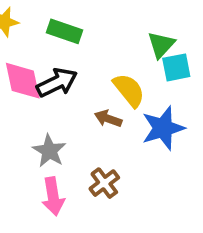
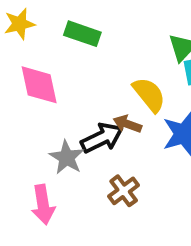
black arrow: (57, 83) -> (102, 138), moved
pink arrow: (53, 196) -> (43, 205), moved

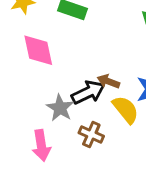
yellow semicircle: (149, 95) -> (126, 110), moved
brown cross: (124, 191) -> (91, 135), moved, turned -30

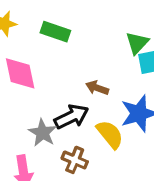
brown arrow: (108, 81) -> (97, 88), moved

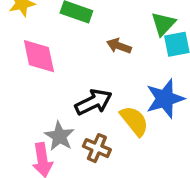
brown arrow: (97, 88) -> (119, 46), moved
gray star: (43, 133) -> (59, 136), moved

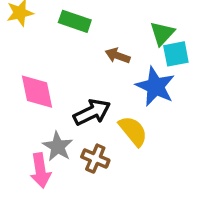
pink diamond: (39, 56) -> (37, 92), moved
blue star: (165, 99) -> (155, 86), moved, turned -30

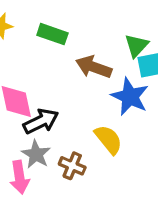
brown arrow: (118, 56) -> (94, 67), size x1.5
black arrow: (92, 112) -> (41, 121), moved

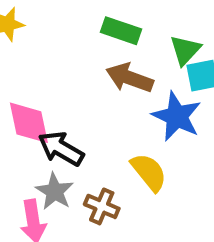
green rectangle: (52, 34) -> (121, 31), moved
black arrow: (41, 121) -> (61, 149), turned -124

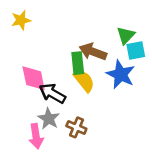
green rectangle: (121, 31) -> (78, 63), moved, turned 65
yellow semicircle: (149, 172) -> (84, 81), moved

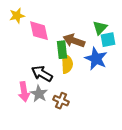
pink diamond: (34, 78) -> (39, 31), moved
yellow semicircle: (84, 81) -> (67, 64), turned 36
pink arrow: (36, 136) -> (24, 92), moved

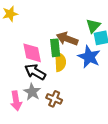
pink diamond: (39, 31) -> (32, 53), moved
pink arrow: (24, 92) -> (16, 101), moved

